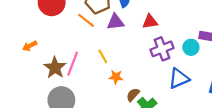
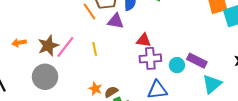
red triangle: (150, 22) -> (144, 40), moved
orange arrow: (30, 46) -> (19, 43), moved
orange star: (116, 77) -> (95, 89), moved

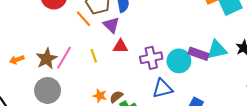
purple triangle: (116, 21) -> (111, 25), turned 42
red triangle: (144, 40) -> (120, 46), moved
cyan circle: (177, 65) -> (179, 61), size x1.5
cyan triangle: (212, 84) -> (217, 50), moved, turned 35

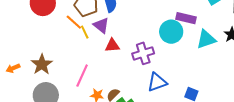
purple rectangle: (198, 54) -> (186, 18), moved
yellow line: (94, 56) -> (85, 32), moved
pink line: (64, 58) -> (82, 76), moved
cyan circle: (179, 61) -> (171, 32), moved

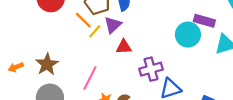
purple triangle: (101, 25) -> (113, 25), turned 36
yellow line: (85, 32) -> (95, 31), turned 64
purple cross: (143, 53) -> (151, 69), moved

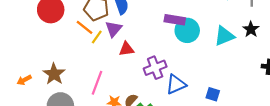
purple rectangle: (204, 21) -> (175, 20), moved

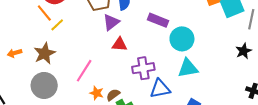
purple rectangle: (175, 20) -> (158, 20), moved
orange line: (84, 27) -> (44, 13), moved
cyan triangle: (224, 36) -> (188, 68), moved
yellow line: (97, 37) -> (57, 25), moved

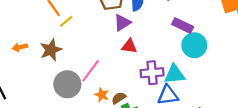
purple rectangle: (158, 20) -> (183, 25), moved
cyan triangle: (188, 68) -> (175, 74), moved
gray circle: (44, 85) -> (67, 84), moved

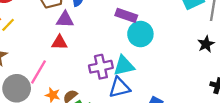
purple triangle: (122, 23) -> (65, 20), turned 42
red triangle: (129, 46) -> (59, 42), moved

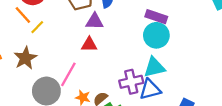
cyan circle: (140, 34) -> (156, 35), moved
purple cross: (101, 67) -> (131, 82), moved

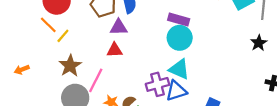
brown star: (25, 58) -> (70, 66), moved
cyan triangle: (154, 67) -> (179, 69), turned 40

